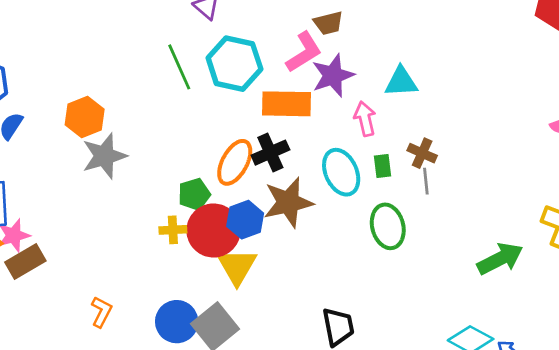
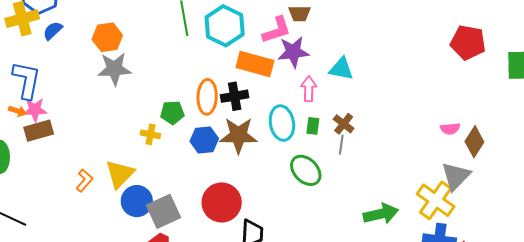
orange ellipse: (235, 162) -> (207, 97), turned -40
green ellipse: (388, 226) -> (306, 170), turned -44
red circle: (214, 230) -> (222, 202), moved
yellow triangle: (237, 266) -> (120, 174), moved

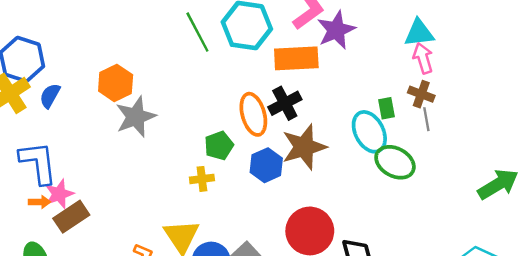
cyan triangle: (341, 69) -> (419, 33), moved
pink arrow: (309, 89) -> (423, 58), moved
cyan ellipse: (282, 123) -> (369, 132), moved

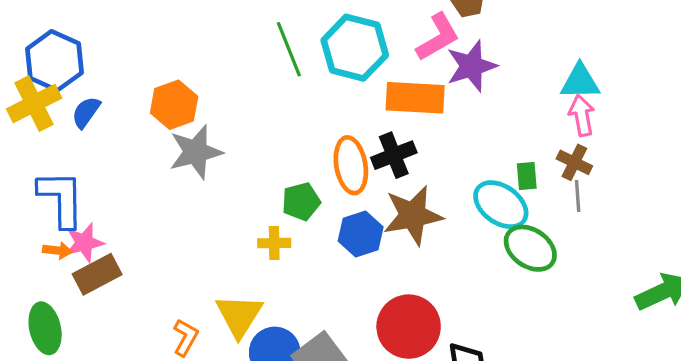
cyan ellipse: (369, 132) -> (501, 205), turned -33

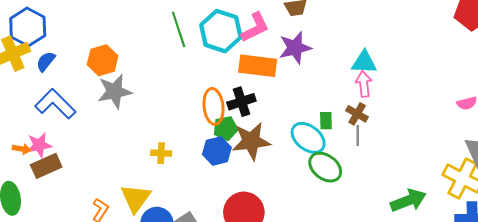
pink L-shape: (438, 37) -> (255, 27), moved
blue L-shape: (61, 199) -> (55, 104), moved, turned -48
green pentagon: (301, 202) -> (226, 128), moved

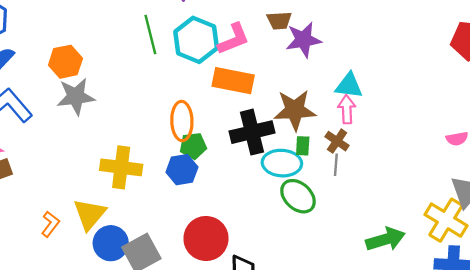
purple star: (295, 48) -> (303, 40), moved
black cross: (241, 102) -> (252, 132), moved, size x1.4
cyan ellipse: (308, 138) -> (282, 163), turned -40
brown star: (251, 141) -> (295, 110), moved
yellow cross: (161, 153) -> (121, 167), size x1.8

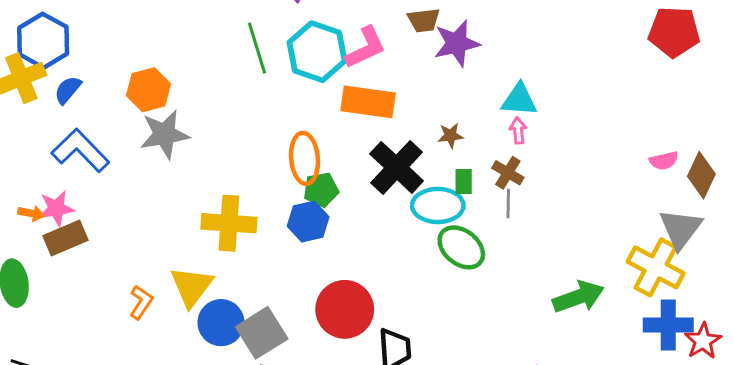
pink arrow: (347, 109) -> (518, 131), size x0.7
brown star: (295, 110) -> (451, 136), size x0.5
black cross: (252, 132) -> (397, 167), turned -30

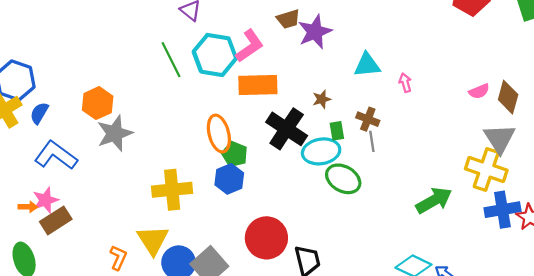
pink arrow: (518, 131) -> (405, 83), moved
green pentagon: (321, 190) -> (235, 154), turned -30

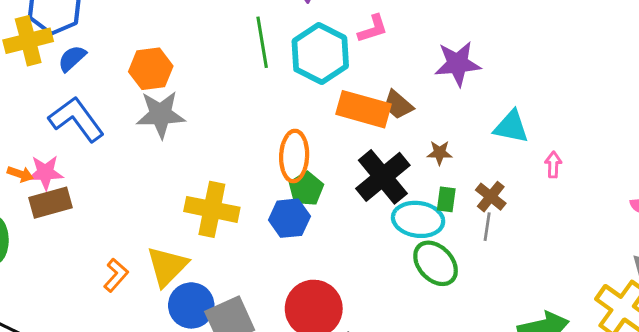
brown trapezoid: (288, 19) -> (398, 105), moved, turned 40
pink L-shape: (250, 46) -> (373, 29), moved, size x0.7

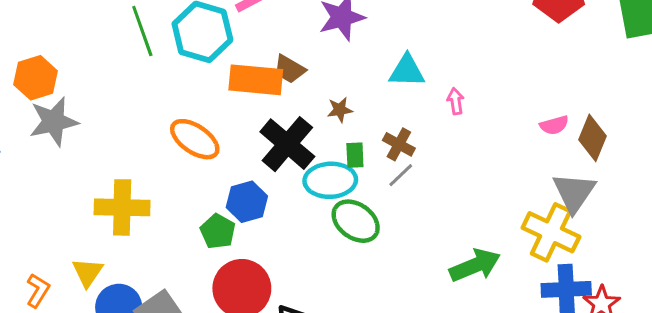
orange ellipse: (294, 156) -> (195, 139), turned -48
green pentagon: (306, 189) -> (218, 231), moved
blue hexagon: (289, 218) -> (247, 202), moved
gray line: (487, 227) -> (401, 175), turned 48
yellow triangle: (167, 266) -> (88, 272), size x0.7

